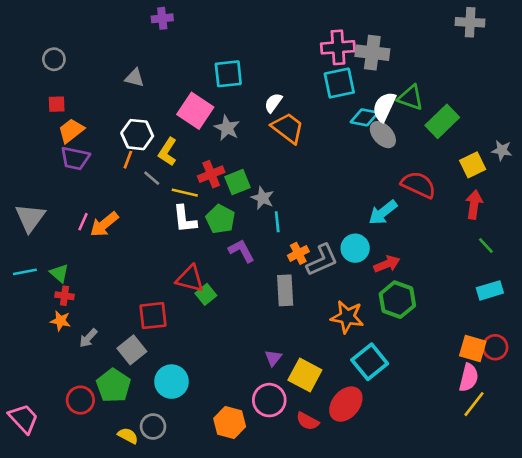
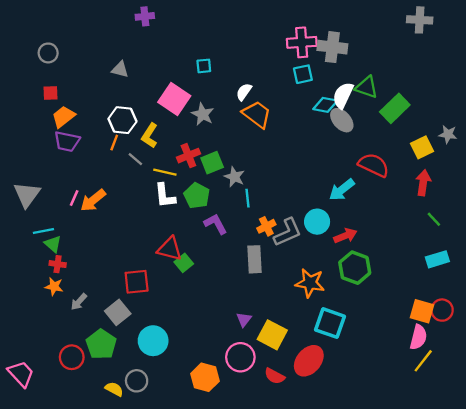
cyan square: (228, 74) -> (204, 66), size x0.6
cyan square: (339, 83) -> (303, 74), size x0.7
cyan line: (25, 272) -> (43, 231), moved
cyan square: (370, 362) -> (330, 323), turned -32

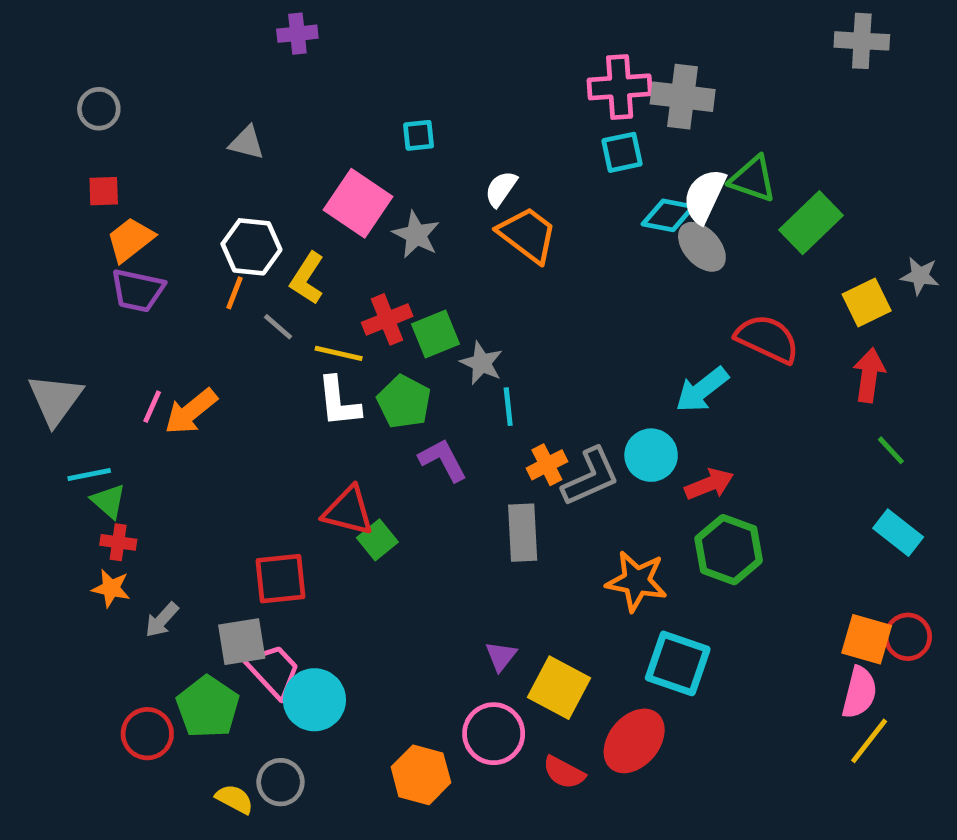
cyan rectangle: (437, 259) -> (898, 533), turned 55
gray square: (118, 312) -> (242, 642), turned 30
pink trapezoid: (21, 374) -> (273, 671), moved

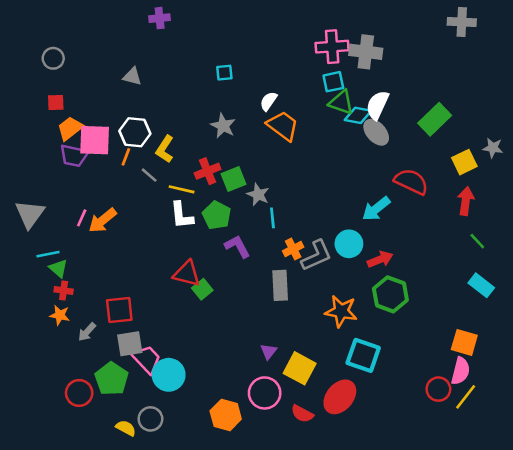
green triangle: (753, 179) -> (341, 102), moved
pink square: (358, 203) -> (95, 140), moved, turned -32
red square: (280, 579) -> (119, 310), moved
red circle: (908, 637) -> (438, 389), moved

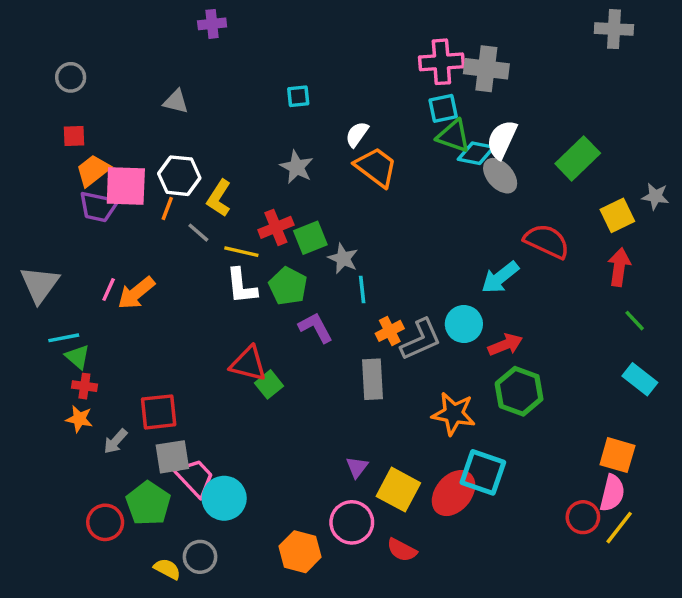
red ellipse: (340, 397) -> (454, 493), moved

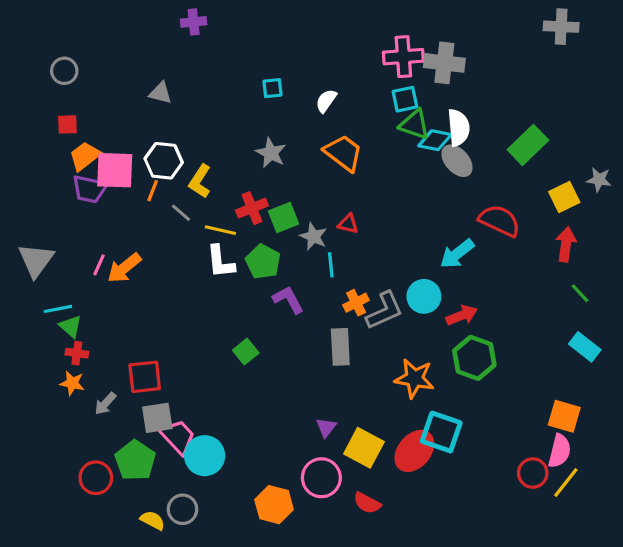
white semicircle: (357, 134) -> (326, 101), moved
white semicircle: (502, 139) -> (459, 128), turned 150
red triangle: (248, 364) -> (348, 224), moved, size x0.6

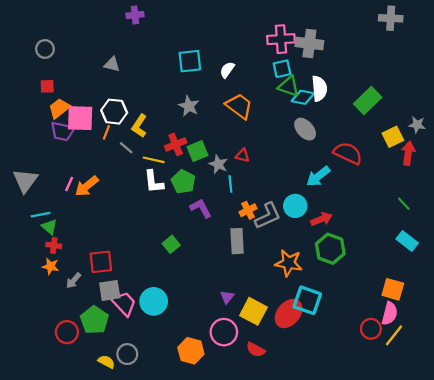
cyan square: (272, 88) -> (190, 61), size x1.6
gray ellipse: (457, 161) -> (305, 129), moved
red arrow: (566, 244) -> (408, 153), moved
cyan circle: (205, 456) -> (154, 301), moved

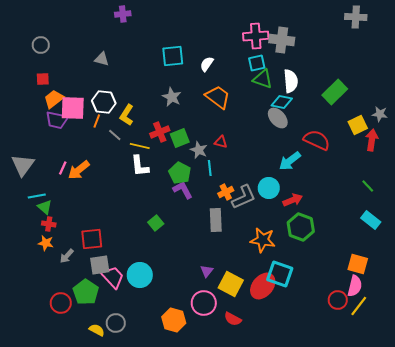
cyan diamond: (303, 97) -> (282, 102), moved
green pentagon: (183, 182) -> (180, 173), moved

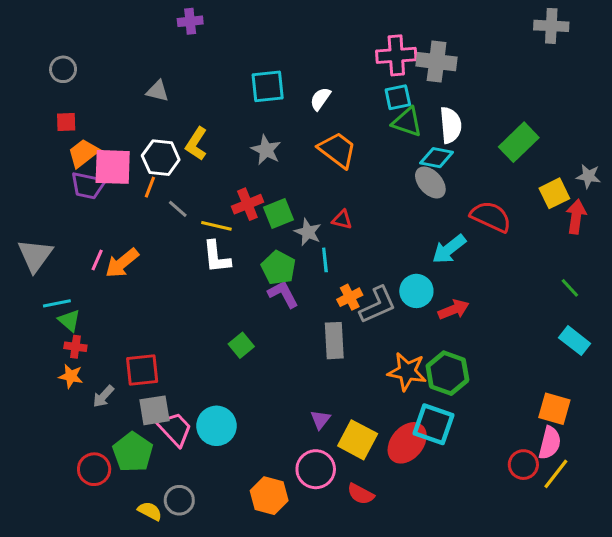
yellow L-shape: (127, 115) -> (196, 144), moved
green hexagon: (301, 227) -> (447, 373), moved

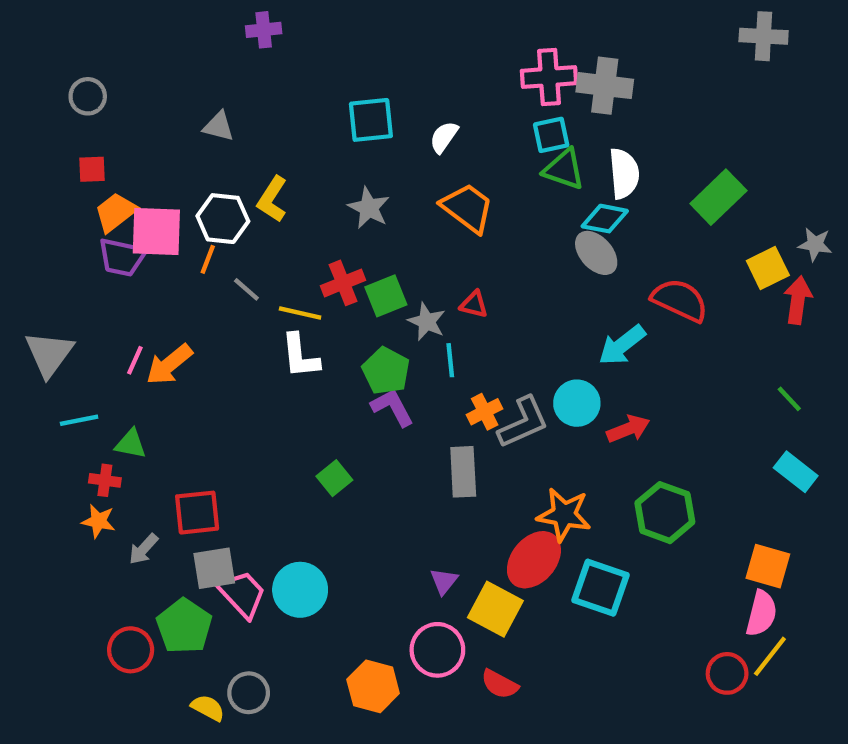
green triangle: (69, 320) -> (131, 444), moved, turned -30
green hexagon: (447, 373) -> (665, 513), moved
red ellipse: (407, 443) -> (534, 560), moved
red circle: (523, 465) -> (727, 673), moved

